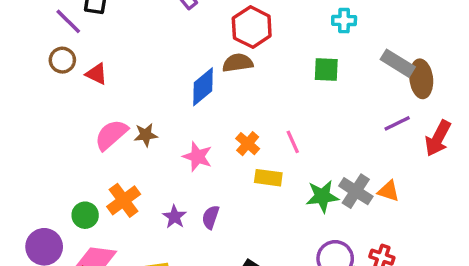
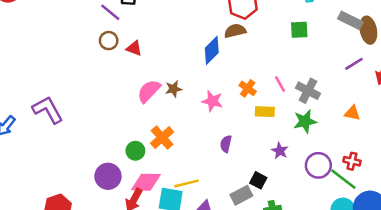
gray cross: (356, 191) -> (308, 91), moved
purple star: (174, 217) -> (280, 151), moved

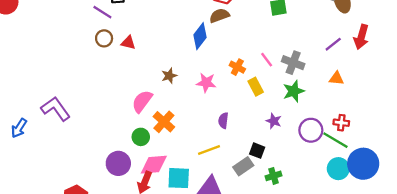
purple line: (354, 64) -> (333, 44), moved
pink semicircle: (149, 91) -> (142, 101), moved
yellow rectangle: (265, 112) -> (256, 87), turned 66
yellow line: (187, 183) -> (209, 150), moved

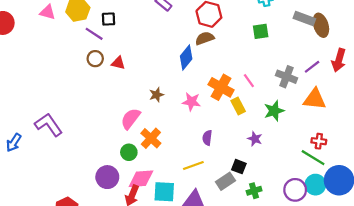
gray cross: (293, 63) -> (287, 77), moved
orange cross: (237, 67) -> (221, 87), size x1.6
orange triangle: (336, 78) -> (315, 99), size x1.6
purple circle: (311, 130) -> (295, 190), moved

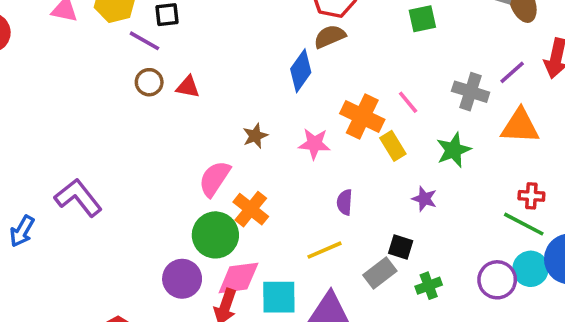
green circle: (129, 152) -> (215, 235), size x1.6

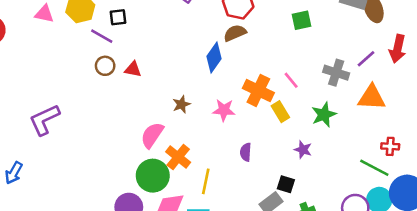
red cross: (531, 196) -> (390, 146), moved
purple L-shape: (78, 198) -> (44, 120), moved, turned -76
yellow line: (325, 250) -> (206, 181), moved, turned -55

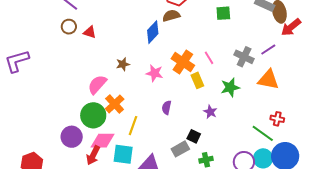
red arrow: (398, 49) -> (291, 27), moved, turned 30

